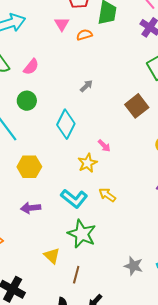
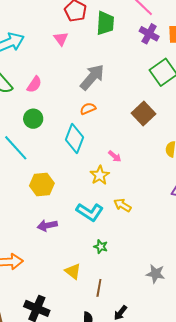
orange semicircle: (84, 35) -> (88, 109), moved
gray arrow: (86, 86) -> (92, 77), moved, size x2.0
green star: (82, 234) -> (101, 247), size x0.5

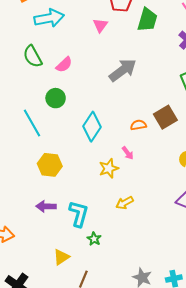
orange semicircle: (88, 109) -> (138, 125), moved
yellow arrow: (122, 205) -> (125, 203), turned -72
cyan L-shape: (90, 212) -> (79, 214), moved, turned -120
yellow triangle: (73, 271) -> (61, 257), turned 36

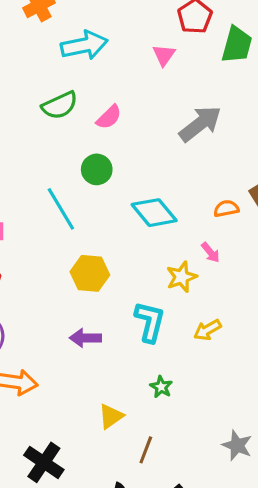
green semicircle: (33, 56) -> (60, 105), turned -85
cyan diamond: (92, 127) -> (154, 213), turned -72
cyan L-shape: (79, 214) -> (150, 322), moved

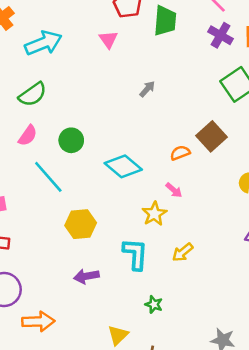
pink semicircle: (109, 117) -> (28, 135), moved
gray arrow: (200, 124) -> (147, 89), size x0.5

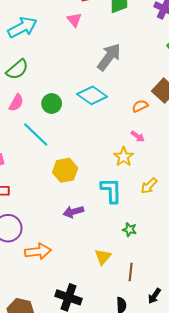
gray arrow: (147, 89) -> (109, 57), size x2.0
cyan diamond: (123, 166) -> (92, 95), moved

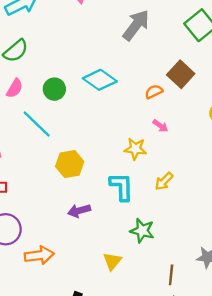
gray arrow: (109, 57) -> (136, 25), moved
pink arrow: (138, 136) -> (160, 126), moved
yellow star: (124, 157) -> (135, 149), turned -30
green star: (130, 230) -> (142, 231), size x1.5
brown line: (131, 272) -> (171, 275), moved

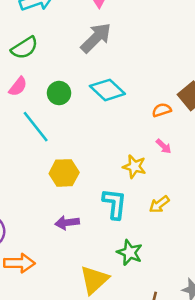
gray arrow: (136, 25) -> (96, 38), moved
yellow triangle: (112, 261) -> (94, 280), size x1.5

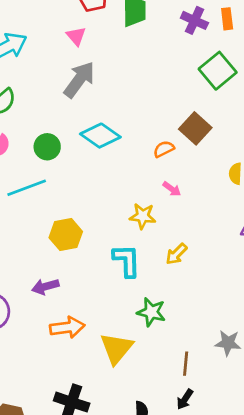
cyan line: (36, 127) -> (27, 188), turned -64
purple arrow: (67, 223) -> (45, 287), moved
orange arrow: (19, 263) -> (67, 327), moved

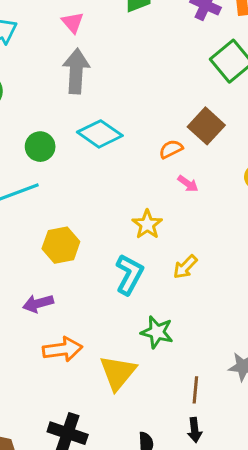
gray arrow: (79, 80) -> (76, 71), turned -33
pink arrow: (172, 189) -> (188, 184), moved
yellow star: (143, 216) -> (147, 224), turned 30
cyan L-shape: (127, 261) -> (129, 274), turned 30
black arrow: (185, 399) -> (195, 430), turned -40

